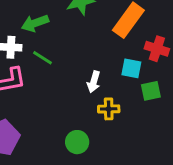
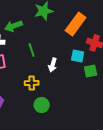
green line: (42, 58) -> (32, 50), moved, turned 40
yellow cross: (109, 109) -> (32, 83), moved

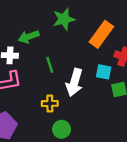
white arrow: (53, 65) -> (74, 82), size x1.6

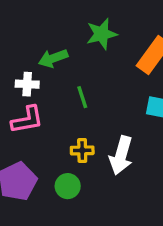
white arrow: (74, 82) -> (121, 155), moved
green circle: (62, 129) -> (68, 186), moved

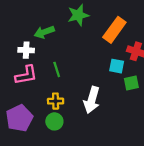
green line: (82, 97) -> (57, 69), moved
yellow cross: (82, 150) -> (56, 101), moved

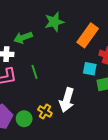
yellow cross: (56, 101) -> (45, 111), moved, turned 32
green circle: (54, 121) -> (24, 119), moved

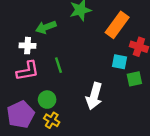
yellow cross: (45, 111) -> (52, 120), moved
green circle: (24, 119) -> (47, 100), moved

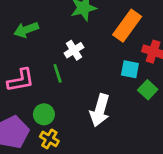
green arrow: (46, 27) -> (26, 30), moved
white cross: (28, 46) -> (74, 50), moved, turned -35
green square: (134, 79) -> (148, 90), turned -35

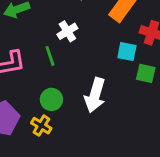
green square: (148, 90) -> (146, 73), turned -30
green circle: (44, 114) -> (51, 99), moved

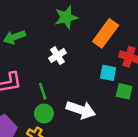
green line: (50, 56) -> (43, 91), moved
white arrow: (95, 95) -> (81, 110), turned -88

